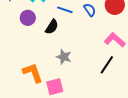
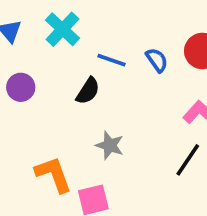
purple circle: (28, 18) -> (21, 87), moved

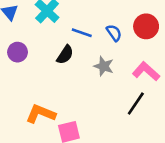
gray star: (110, 145) -> (104, 66), moved
orange L-shape: (53, 174) -> (41, 114), turned -48

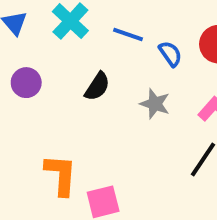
blue line: (82, 33) -> (128, 35), moved
orange L-shape: (41, 114) -> (61, 175), turned 72

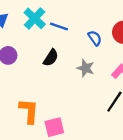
blue line: (128, 35) -> (59, 27), moved

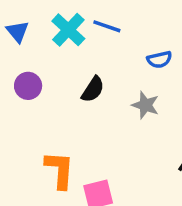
blue line: (59, 27) -> (107, 26), moved
blue semicircle: (95, 38) -> (159, 60), turned 112

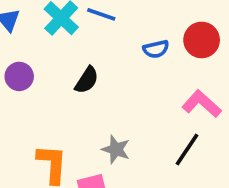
gray star: (145, 105) -> (116, 149), moved

